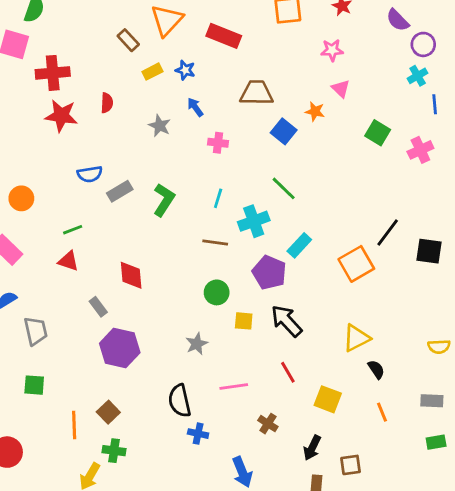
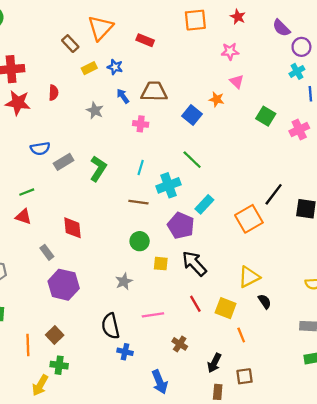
red rectangle: (224, 36) -> (145, 40), size x0.7
brown trapezoid: (257, 93) -> (154, 92), moved
yellow square: (328, 399) -> (226, 308), moved
orange line: (382, 412) -> (241, 335), moved

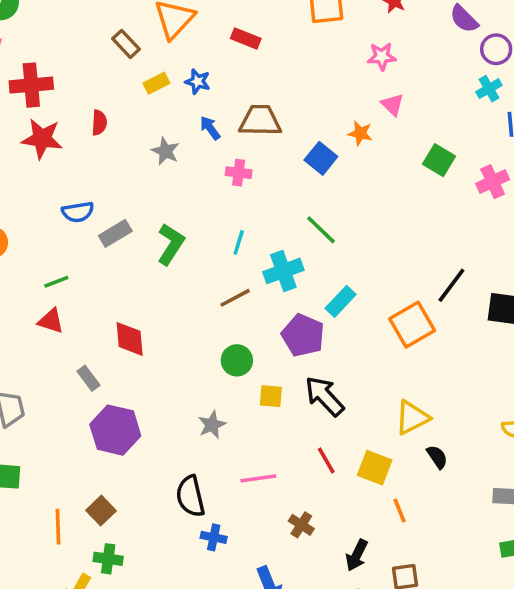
brown line: (138, 202) -> (235, 298), turned -36

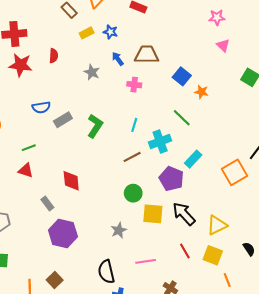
orange star: (360, 133) -> (201, 92), moved
yellow square: (271, 396) -> (153, 214), size x1.5
yellow triangle: (412, 418) -> (217, 225), moved

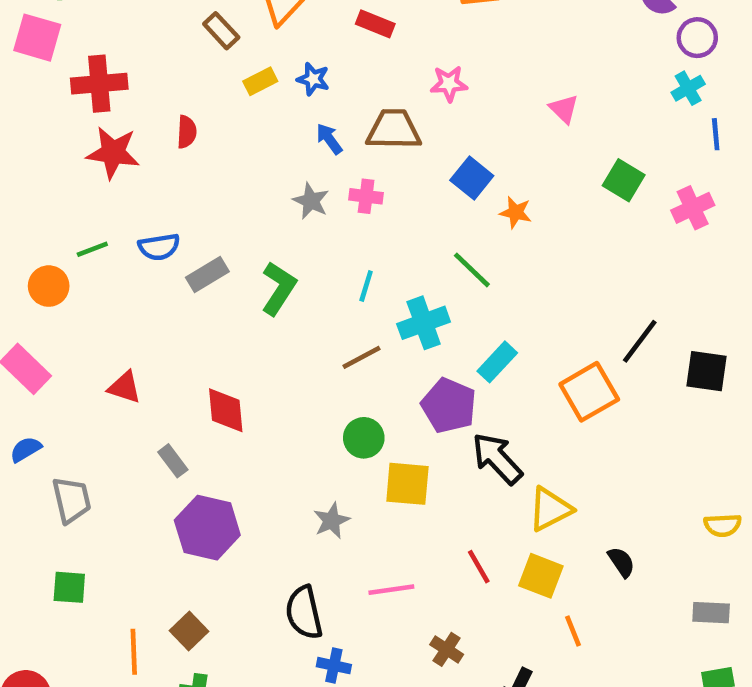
pink star: (217, 17) -> (449, 84), moved
gray star: (92, 72) -> (311, 201), moved
green line: (29, 148) -> (92, 249), moved
black arrow: (184, 214) -> (497, 459), moved

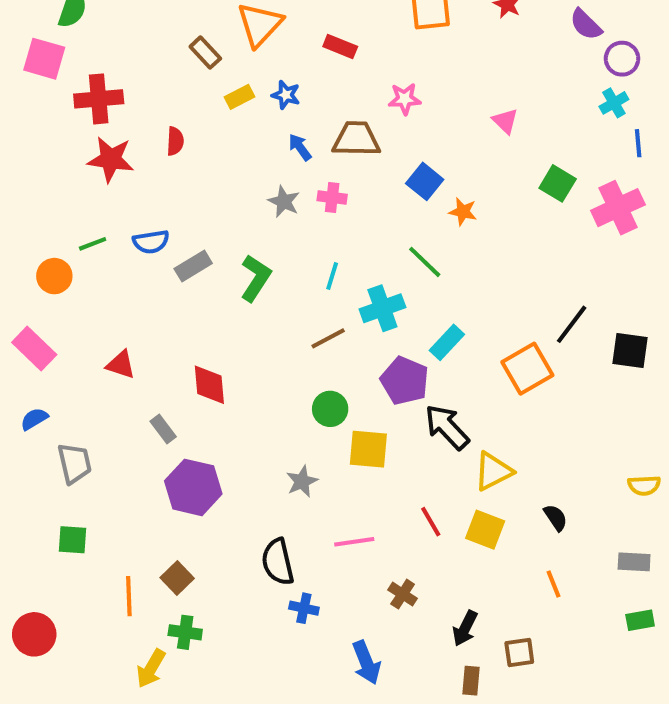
pink cross: (693, 208) -> (618, 208), size x1.4
orange line: (573, 631) -> (554, 584), moved

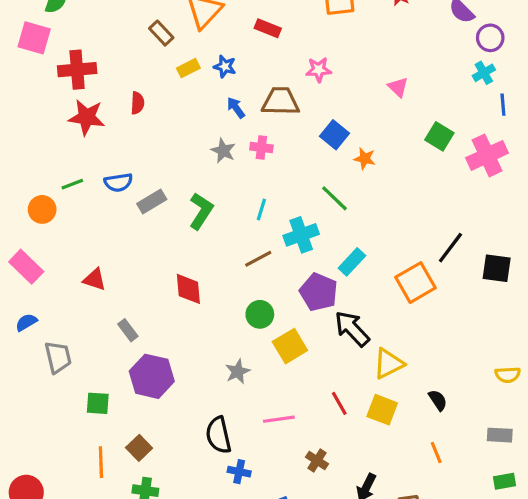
red diamond: (209, 385) -> (188, 289), moved
yellow square: (368, 449) -> (290, 346), turned -36
green square: (72, 540) -> (98, 403), moved

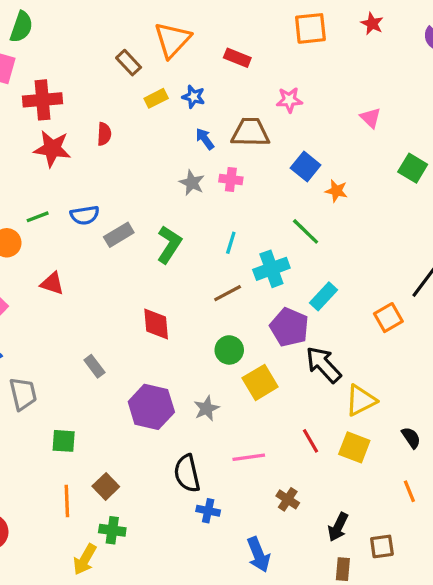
red triangle: (95, 279) -> (52, 283), moved
orange square: (416, 283) -> (388, 318), size x0.7
purple hexagon: (152, 376) -> (151, 407), moved

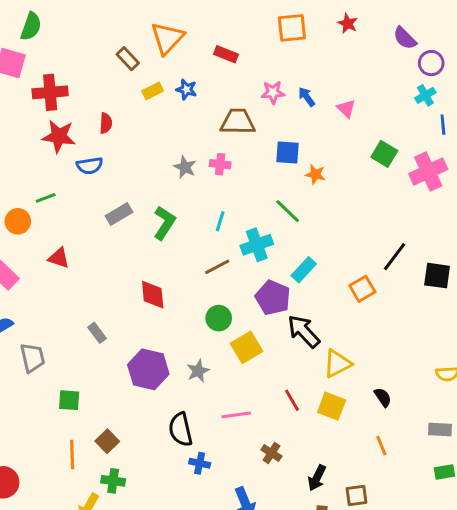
blue arrow: (205, 139) -> (307, 97), moved
blue square: (306, 166) -> (288, 152), turned -35
blue semicircle: (85, 215) -> (90, 166), moved

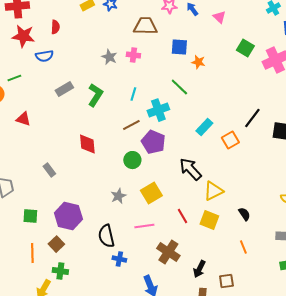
cyan rectangle: (304, 270) -> (204, 127), moved
purple pentagon: (273, 298) -> (153, 142), moved
yellow square: (247, 347) -> (151, 193), moved
purple hexagon: (148, 369) -> (68, 216), moved
brown cross: (271, 453) -> (168, 252), size x1.6

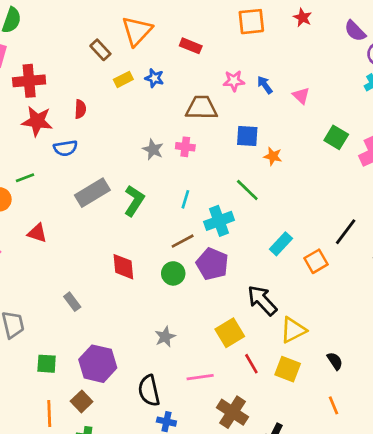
gray rectangle: (64, 89) -> (92, 193), size x1.4
green circle: (132, 160) -> (173, 273), moved
yellow square: (151, 193) -> (230, 333), moved

